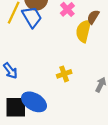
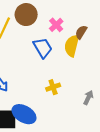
blue trapezoid: (32, 17) -> (43, 48), moved

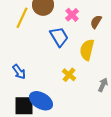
yellow semicircle: (72, 46) -> (87, 50), moved
yellow cross: (53, 87) -> (69, 75), turned -32

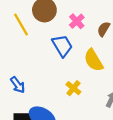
yellow line: (22, 18) -> (21, 25), turned -55
yellow semicircle: (87, 50) -> (94, 60), turned -45

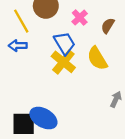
blue arrow: (18, 85) -> (18, 46), moved, turned 126
yellow cross: (73, 88) -> (63, 62), moved, size x1.5

